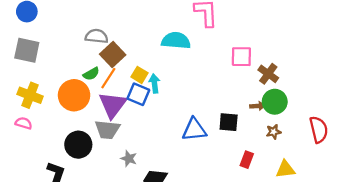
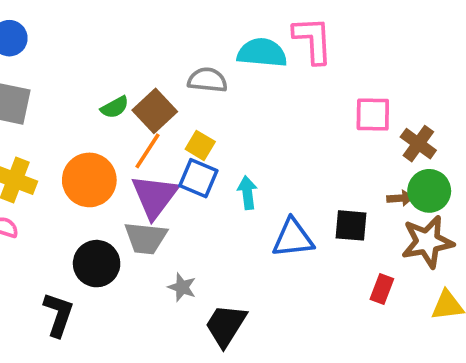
gray semicircle: (97, 36) -> (207, 80), moved
cyan semicircle: (176, 41) -> (262, 53), moved
green semicircle: (91, 74) -> (115, 107), moved
cyan arrow: (155, 83) -> (247, 193), moved
brown star: (274, 132) -> (427, 242), size x2.0

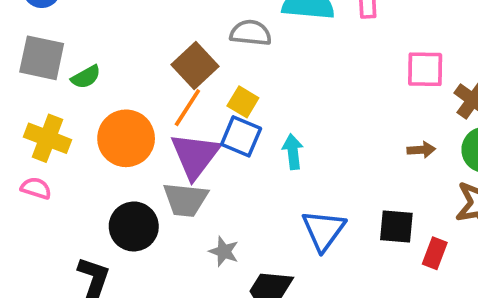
green semicircle: (115, 107) -> (86, 77), moved
brown arrow: (400, 198) -> (421, 150), moved
black square: (351, 225) -> (396, 226), moved
blue triangle: (293, 238) -> (324, 230), moved, turned -48

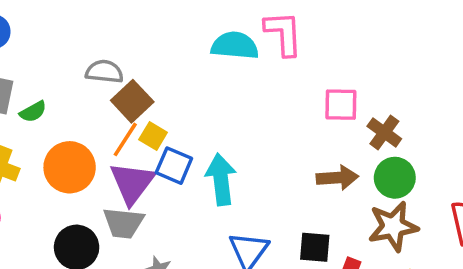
gray semicircle: (251, 33) -> (104, 72), moved
yellow square: (243, 102) -> (153, 136), moved
brown arrow: (421, 150) -> (337, 178), size x1.6
cyan arrow: (293, 152) -> (221, 179), size x1.6

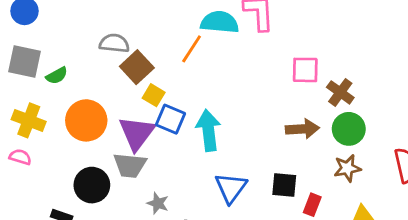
orange line: (125, 139) -> (192, 49), moved
brown star: (393, 226) -> (347, 168), size x0.7

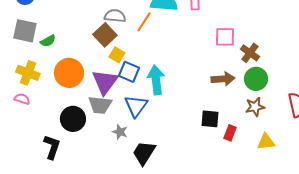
gray semicircle: (114, 43) -> (115, 16), moved
blue triangle: (231, 188) -> (136, 106), moved

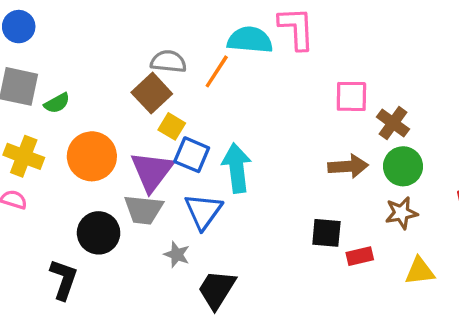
red rectangle: (230, 133) -> (360, 256), turned 56

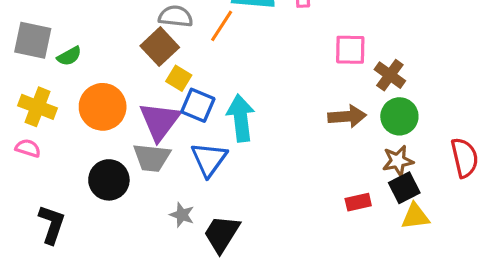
black square: (326, 233) -> (404, 188), moved, turned -32
gray star: (177, 255) -> (182, 215), moved
black L-shape: (64, 279) -> (52, 224), moved

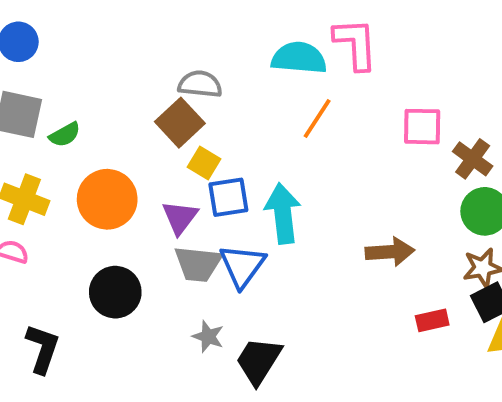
orange line: (222, 26) -> (317, 118), moved
blue square: (198, 105) -> (228, 197), turned -32
brown arrow: (347, 116) -> (390, 252), moved
purple triangle: (160, 121) -> (180, 217), size x0.7
gray trapezoid: (152, 158) -> (198, 264), moved

